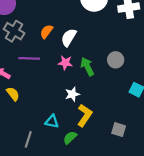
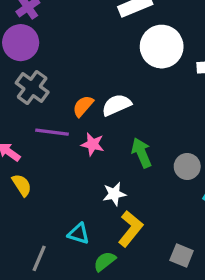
orange semicircle: (46, 32) -> (83, 106), moved
white semicircle: (69, 37) -> (117, 105), turned 30
gray circle: (116, 60) -> (187, 166), moved
pink star: (65, 63) -> (93, 144), moved

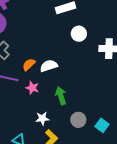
white circle: (162, 47) -> (79, 34), size x0.6
gray circle: (187, 166) -> (78, 120), moved

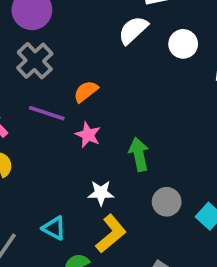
white semicircle: (49, 66) -> (133, 30), moved, turned -30

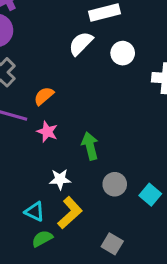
cyan triangle: (54, 228) -> (35, 212), moved

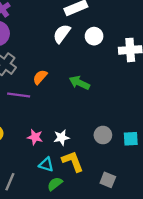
pink star: (47, 132) -> (35, 137), moved
green arrow: (90, 146) -> (79, 83), moved, turned -42
cyan square: (150, 195) -> (131, 139), turned -35
yellow L-shape: (70, 213) -> (73, 161), turned -60

